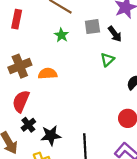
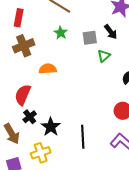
gray square: (92, 27) -> (90, 38), moved
brown cross: (20, 66) -> (24, 46), moved
black star: (51, 135) -> (51, 127), turned -30

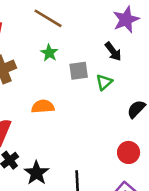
gray square: (90, 38) -> (79, 71), moved
orange semicircle: (48, 69) -> (43, 106), moved

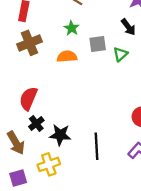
orange semicircle: (43, 106) -> (67, 57), moved
black star: (36, 173) -> (60, 135), turned -30

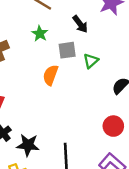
black arrow: (128, 27) -> (80, 24), moved
orange semicircle: (67, 57) -> (50, 75), moved, turned -66

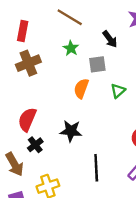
green triangle: (91, 61) -> (118, 91), moved
black star: (28, 145) -> (71, 131), moved

